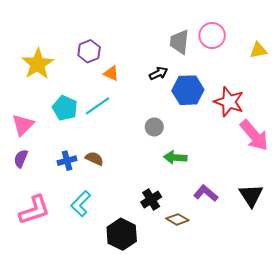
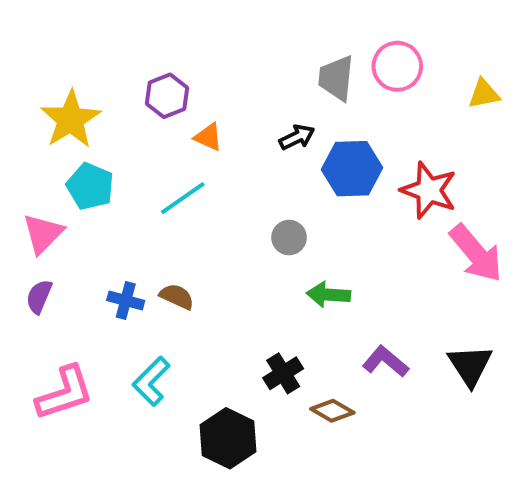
cyan pentagon: (65, 108) -> (90, 186), moved
blue cross: (67, 161) -> (126, 301), turned 30

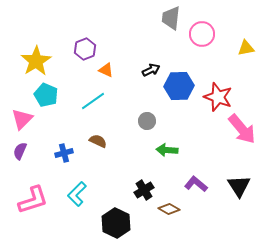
gray trapezoid: (336, 78) -> (171, 18), moved
brown semicircle: (177, 297) -> (98, 141), moved
blue cross: (126, 301) -> (64, 153), turned -30

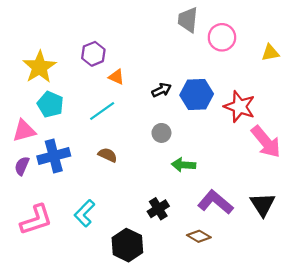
black arrow: (151, 70) -> (161, 90), moved
pink triangle: (22, 119) -> (24, 131), turned 30
blue cross: (64, 153) -> (54, 156), moved, size x1.6
purple L-shape: (196, 184) -> (215, 202), size x1.4
brown diamond: (169, 209) -> (199, 236), moved

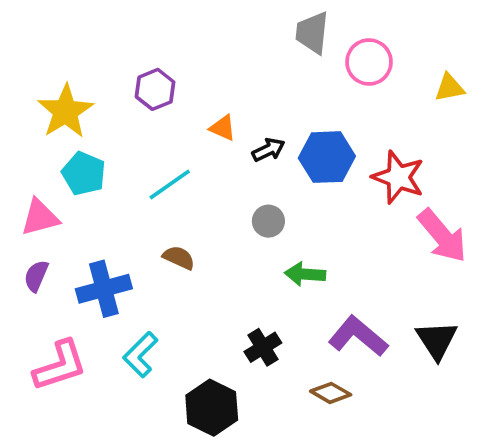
orange triangle: (116, 77) -> (223, 128), moved
blue cross: (54, 156) -> (104, 289), moved

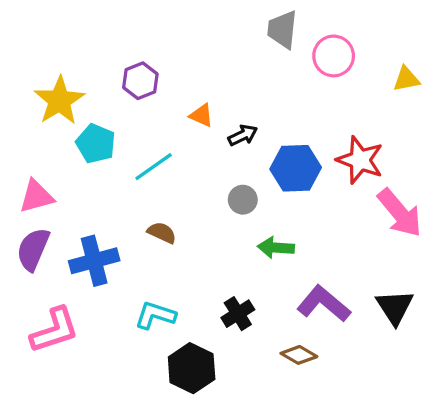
blue hexagon: (327, 157) -> (296, 168), moved
cyan pentagon: (84, 174) -> (96, 144), moved
purple semicircle: (36, 276) -> (33, 249), size x1.5
cyan L-shape: (140, 355) -> (155, 315), moved, turned 63

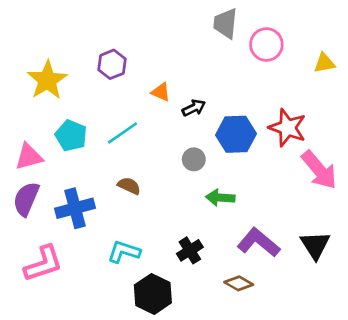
cyan pentagon: (96, 144) -> (71, 136), moved

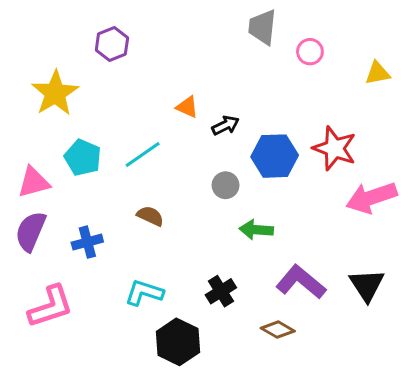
pink circle: (266, 45) -> (310, 52), size x0.7
purple hexagon: (112, 64) -> (112, 44), moved
pink arrow: (319, 170) -> (371, 198), turned 111
blue cross: (75, 208) -> (87, 242), size x0.7

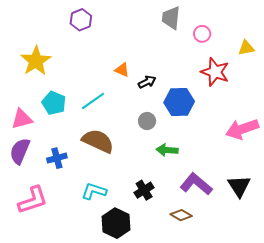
purple hexagon: (112, 44) -> (81, 20), moved
red star: (335, 148) -> (215, 72), moved
brown semicircle: (150, 216) -> (98, 141), size x1.8

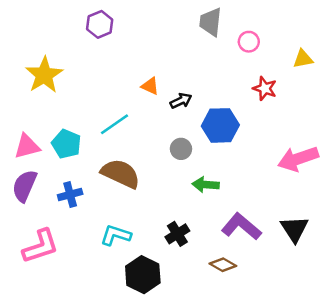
red star: (215, 72) -> (265, 88), size x0.7
cyan pentagon: (54, 103) -> (66, 144), moved

